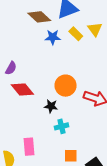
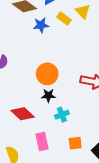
orange circle: (66, 86) -> (47, 74), moved
red diamond: (22, 89) -> (23, 114), moved
pink rectangle: (29, 147) -> (42, 142), moved

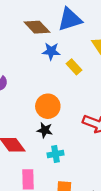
yellow rectangle: (64, 19) -> (74, 67), moved

